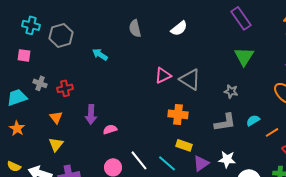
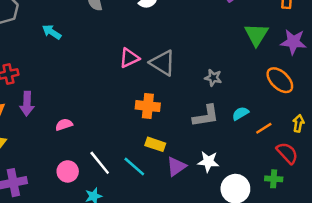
green triangle: (244, 56) -> (256, 35), moved
purple arrow: (91, 114) -> (27, 104), moved

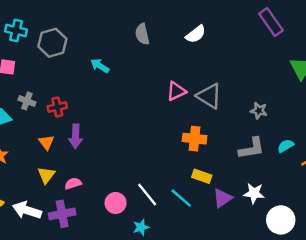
pink semicircle: (64, 125) -> (73, 184), moved

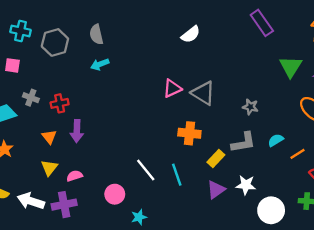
gray semicircle: (142, 34) -> (96, 34), moved
cyan arrow: (100, 66) -> (100, 64), turned -54
yellow rectangle: (202, 176) -> (216, 159), moved, turned -66
white line: (147, 194) -> (146, 170), moved
cyan line: (181, 198) -> (177, 175), moved, turned 30

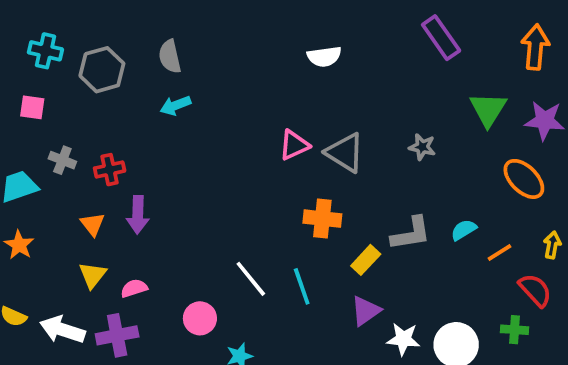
white semicircle: (191, 34) -> (324, 57), turned 30
gray star: (250, 107) -> (422, 147), moved
white star: (246, 185) -> (403, 339), moved

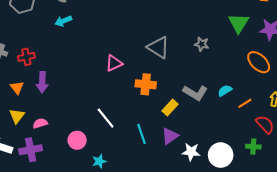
pink triangle: (294, 145) -> (114, 63), moved
gray L-shape: (411, 234) -> (195, 93), turned 40
cyan line: (302, 286) -> (141, 134), moved

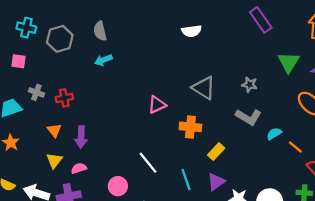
purple arrow: (42, 82) -> (81, 137), moved
gray L-shape: (195, 93) -> (248, 117), moved
orange line: (245, 103) -> (295, 147), turned 72

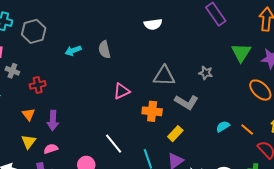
gray semicircle: (100, 31) -> (104, 50), moved
gray triangle: (204, 88) -> (164, 76), turned -30
gray cross: (36, 92) -> (12, 71), moved
gray L-shape: (248, 117) -> (186, 102), moved
cyan semicircle: (274, 134) -> (223, 126), moved

